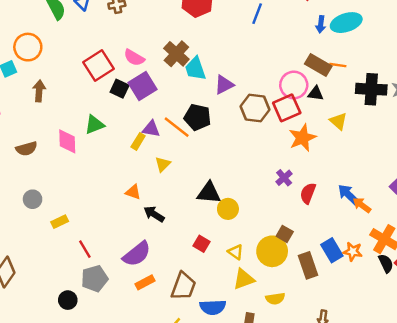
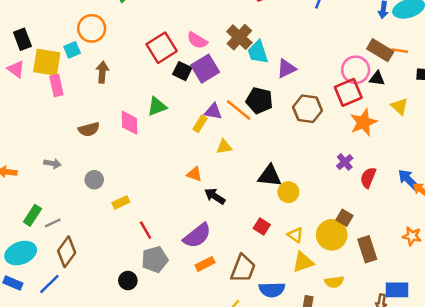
brown hexagon: (255, 108) -> (308, 109), moved
yellow triangle: (163, 164) -> (224, 147), turned 35
blue rectangle: (332, 250) -> (397, 290), moved, turned -60

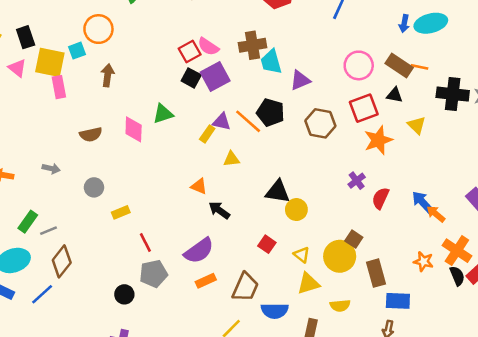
brown cross: (239, 37) -> (252, 45), turned 35
red square: (162, 48) -> (190, 51), moved, size x0.7
pink circle: (356, 70) -> (359, 65), moved
blue rectangle: (397, 290) -> (398, 301), moved

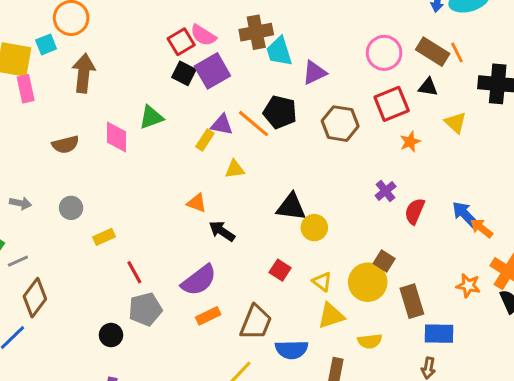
orange line: (419, 67) -> (457, 53), turned 54
brown arrow: (108, 75) -> (84, 73), size x1.4
orange star: (378, 140) -> (410, 142), size x0.6
gray arrow: (51, 168) -> (20, 203), moved

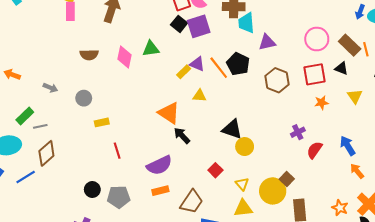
orange triangle: (197, 203) -> (169, 113), size x1.6
blue arrow: (465, 214) -> (348, 146), moved
gray pentagon: (145, 309) -> (119, 197), moved

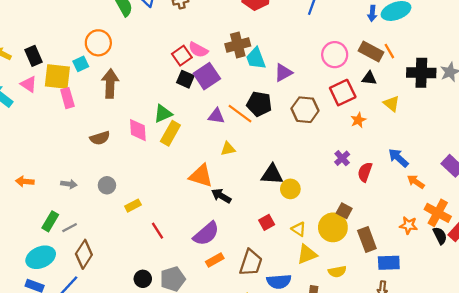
yellow rectangle: (184, 72) -> (170, 133), moved, size x1.5
red square: (215, 170) -> (267, 222), turned 32

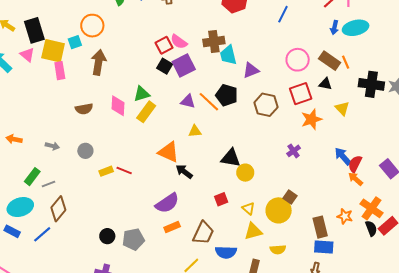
black rectangle: (34, 56) -> (34, 30), size x1.4
orange star: (358, 120) -> (312, 119), size x1.5
red semicircle: (365, 172) -> (355, 164), moved
red line: (157, 231) -> (124, 171), moved, turned -42
brown rectangle: (367, 240) -> (320, 227), moved

